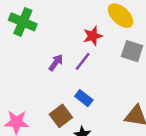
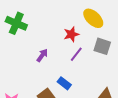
purple line: (83, 61) -> (76, 54), moved

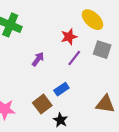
blue rectangle: (64, 83) -> (61, 89), turned -72

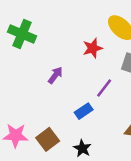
purple line: (74, 58) -> (104, 88), moved
brown square: (42, 104) -> (48, 139), moved

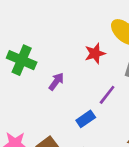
green cross: (22, 34) -> (22, 60), moved

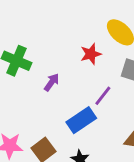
blue rectangle: (86, 119) -> (81, 120), size x1.5

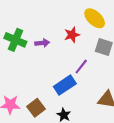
purple arrow: (52, 82) -> (42, 43), moved, turned 48

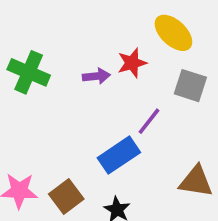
purple arrow: (42, 43) -> (96, 76), moved

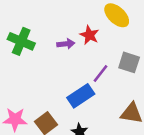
red star: (132, 63) -> (89, 35), turned -30
gray square: (190, 86) -> (129, 62), moved

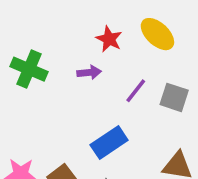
red star: (89, 35) -> (109, 39), moved
purple line: (101, 74) -> (136, 91), moved

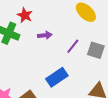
red star: (109, 39) -> (25, 15), moved

